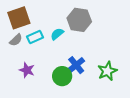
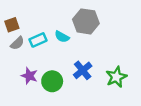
brown square: (19, 18) -> (12, 25), moved, size x0.6
cyan semicircle: (57, 34) -> (62, 37), turned -112
green circle: (62, 76) -> (52, 81), moved

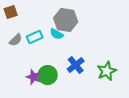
gray hexagon: (86, 21) -> (66, 20), moved
brown square: (12, 25) -> (11, 12), moved
purple star: (29, 76) -> (34, 77), moved

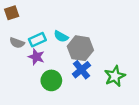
gray hexagon: (66, 20) -> (80, 48), moved
gray semicircle: (16, 40) -> (17, 43), turned 64
purple star: (34, 77) -> (36, 57), moved

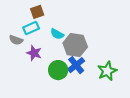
brown square: (12, 13) -> (37, 12), moved
cyan rectangle: (37, 40) -> (31, 28), moved
green circle: (51, 80) -> (58, 70), moved

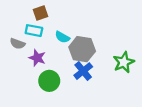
cyan rectangle: (31, 28) -> (34, 31), turned 35
green circle: (58, 70) -> (49, 81), moved
green star: (107, 71) -> (124, 62), moved

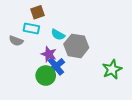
purple star: (37, 58) -> (49, 54), moved
green star: (124, 62) -> (112, 69), moved
blue cross: (83, 71) -> (56, 66), moved

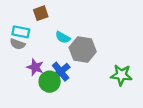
cyan rectangle: (31, 29) -> (21, 32), moved
purple star: (49, 54) -> (35, 67), moved
green star: (112, 69) -> (121, 75), turned 30

